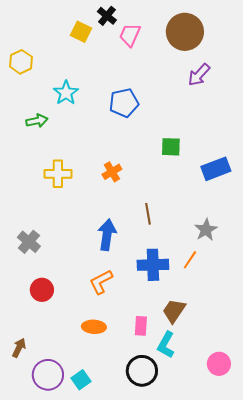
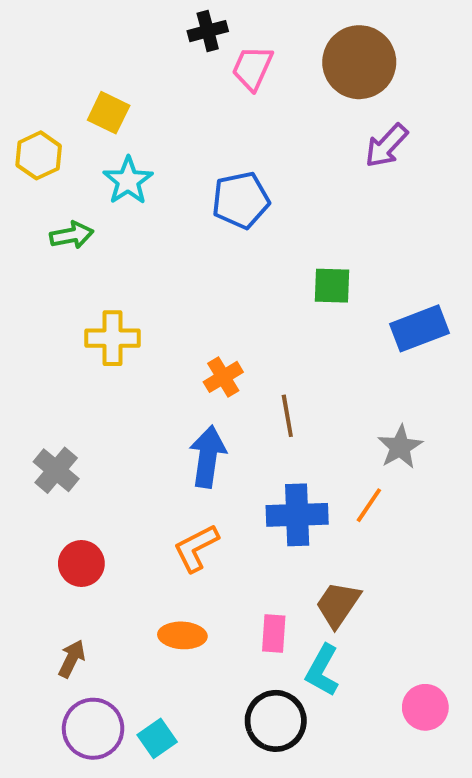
black cross: (107, 16) -> (208, 31), turned 36
yellow square: (81, 32) -> (109, 113), moved
yellow hexagon: (21, 62) -> (39, 155), moved
orange cross: (112, 172) -> (223, 377), moved
brown arrow: (19, 348) -> (72, 659), moved

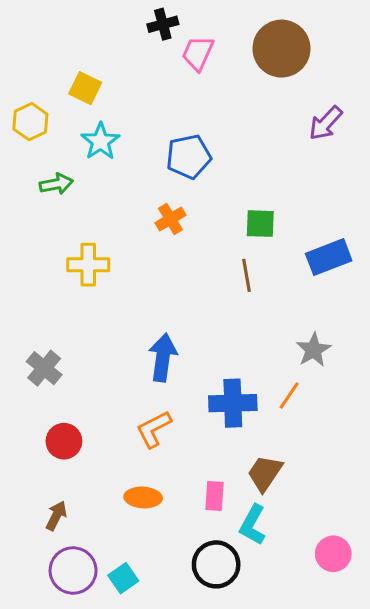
purple arrow: (386, 146) -> (326, 123), moved
orange cross: (223, 377) -> (170, 219), moved
brown line: (287, 416) -> (247, 275), moved

